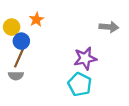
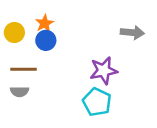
blue circle: (21, 41) -> (46, 40), moved
brown line: (19, 57) -> (24, 69), turned 66

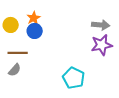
purple star: (104, 71) -> (102, 45), moved
gray semicircle: (20, 92) -> (15, 70), turned -48

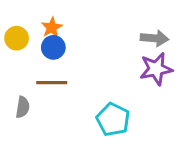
brown line: (18, 53) -> (52, 83), moved
gray semicircle: (15, 70) -> (23, 107), turned -32

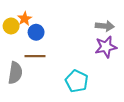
orange star: (52, 27) -> (25, 19), moved
gray semicircle: (23, 107) -> (15, 73), size x1.5

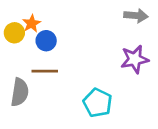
gray arrow: (105, 26) -> (136, 16), moved

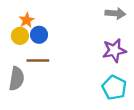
yellow circle: (14, 33) -> (20, 36), moved
cyan pentagon: (98, 103) -> (114, 88), moved

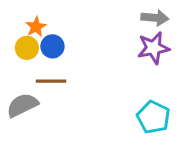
purple star: (114, 50) -> (153, 48), moved
gray semicircle: (17, 79) -> (22, 105), turned -125

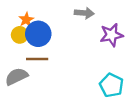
gray arrow: (155, 18) -> (84, 13), moved
blue circle: (52, 46) -> (38, 34), size x1.5

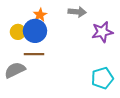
orange star: (26, 20) -> (40, 15), moved
cyan pentagon: (112, 85) -> (102, 78), turned 30

